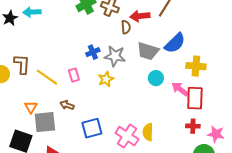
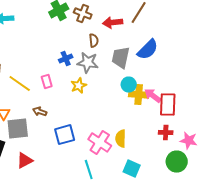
brown semicircle: (126, 27) -> (94, 40), moved
gray trapezoid: (148, 51) -> (121, 58), turned 85
yellow cross: (196, 66) -> (139, 94), moved

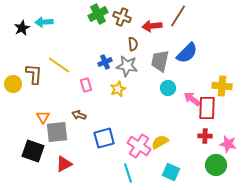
yellow line: (20, 84) -> (59, 65), moved
yellow cross: (139, 94) -> (222, 86), moved
yellow semicircle: (121, 138) -> (160, 142), turned 60

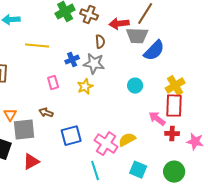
gray trapezoid: (160, 61) -> (137, 36), moved, turned -100
yellow line: (59, 65) -> (37, 46), moved, turned -30
yellow cross: (222, 86) -> (175, 86), moved, turned -36
pink arrow: (192, 99) -> (157, 119), moved
green circle: (216, 165) -> (174, 172), moved

